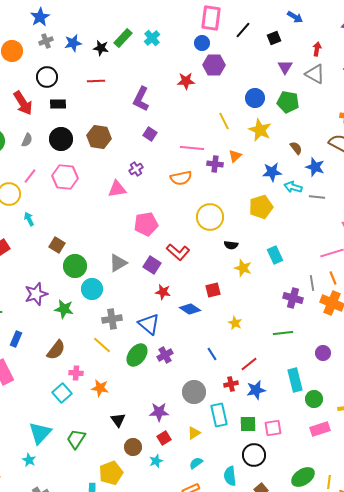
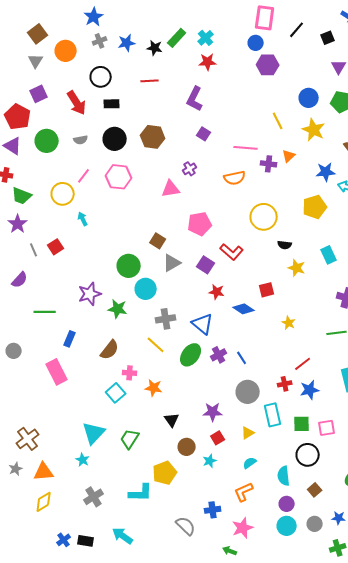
red star: (186, 81) -> (208, 62), moved
gray semicircle: (27, 140) -> (81, 140), turned 56
brown square: (57, 245) -> (158, 241), moved
blue line: (212, 354) -> (242, 358), moved

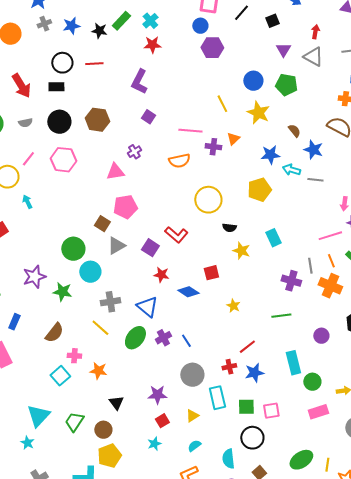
black circle: (101, 77) -> (62, 63), moved
pink pentagon: (200, 224) -> (125, 207), moved
brown circle: (187, 447) -> (103, 430), moved

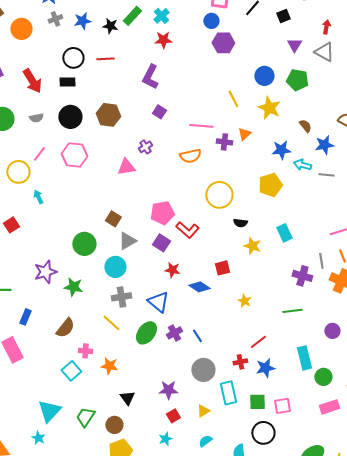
blue star: (313, 150) -> (324, 145), turned -30
pink pentagon: (125, 207) -> (162, 213), moved
cyan circle: (90, 272) -> (115, 267), moved

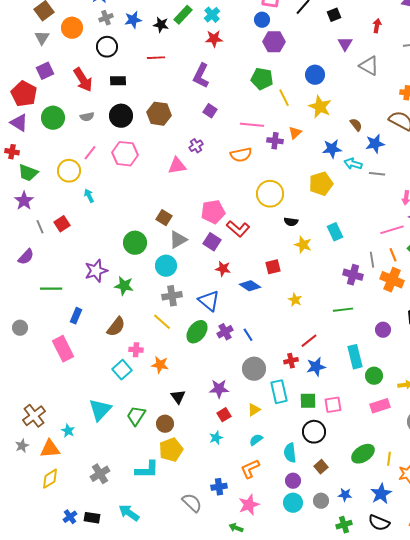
gray triangle: (324, 52) -> (369, 66), moved
black circle: (73, 58) -> (107, 47), moved
green pentagon: (297, 80) -> (262, 79), moved
cyan star: (38, 438) -> (68, 431), moved

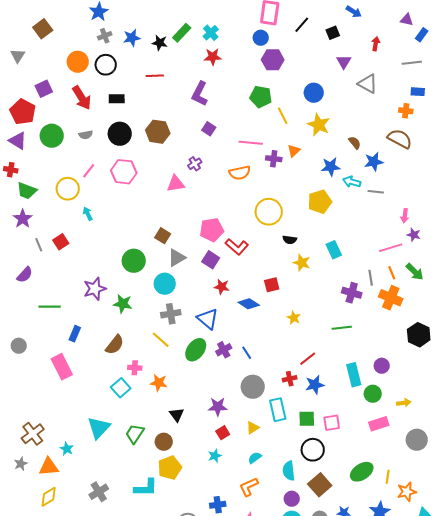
orange circle: (72, 28) -> (78, 62), moved
gray triangle: (42, 38) -> (18, 56), moved
purple circle: (383, 330) -> (382, 366), moved
brown square: (321, 467) -> (320, 485), size x1.6

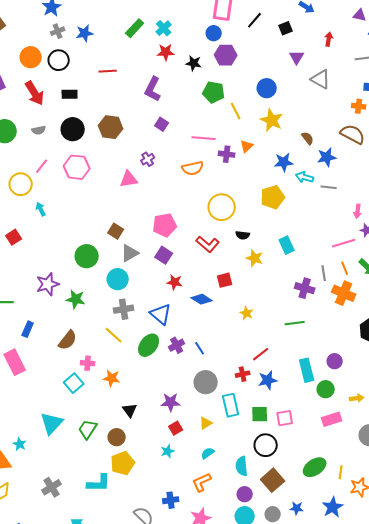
black star: (160, 43) -> (194, 63), moved
red L-shape: (237, 247) -> (208, 244), moved

